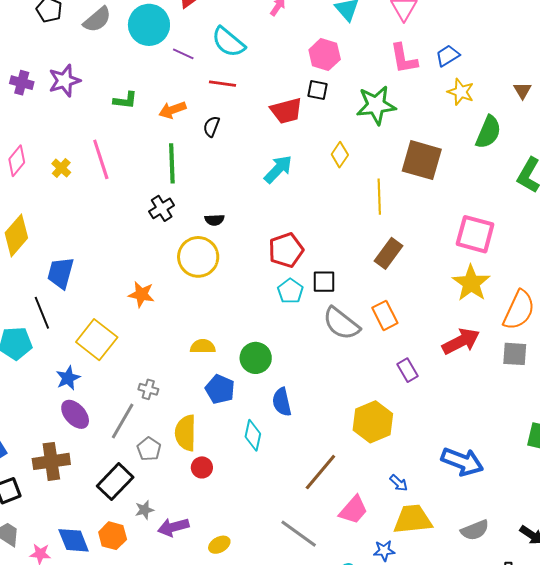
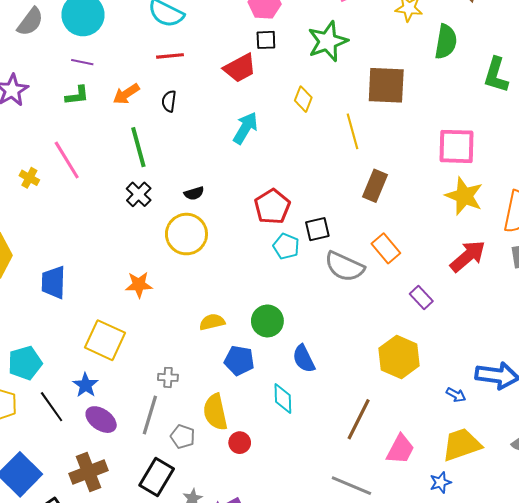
purple line: (183, 54) -> (82, 62), moved
black line: (42, 313) -> (52, 407), moved
blue arrow: (399, 483) -> (456, 395), moved

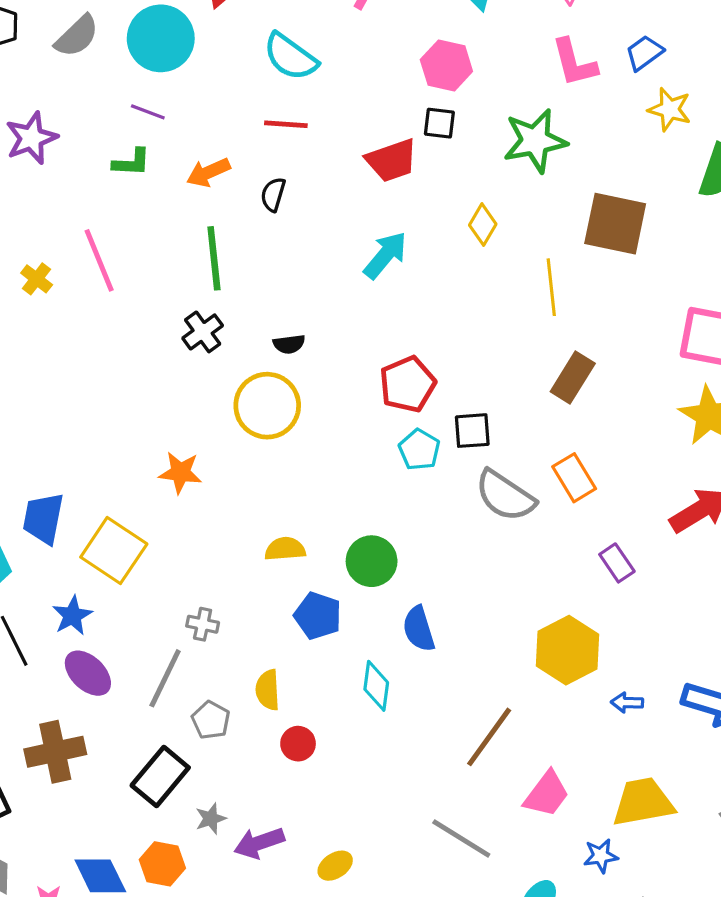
blue trapezoid: (53, 282) -> (43, 518), moved
blue arrow: (456, 395) -> (627, 702), moved, turned 144
yellow semicircle: (215, 412) -> (268, 690), size x0.7

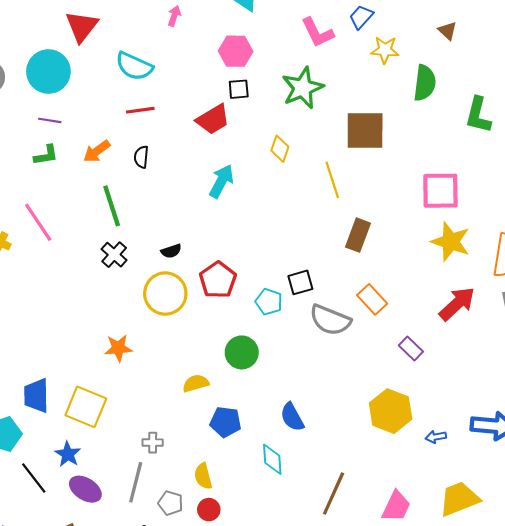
red pentagon: (408, 384) -> (218, 280), moved
green circle: (372, 561) -> (242, 352), moved
brown line: (489, 737) -> (334, 494), moved
red circle: (298, 744) -> (209, 510), moved

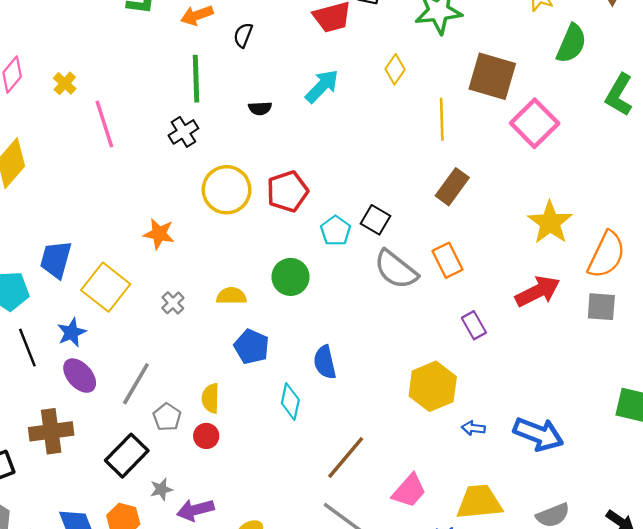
pink square: (440, 191) -> (535, 123), moved, turned 30
pink line: (38, 222) -> (104, 124), moved
black semicircle: (171, 251) -> (260, 108), moved
black square: (300, 282) -> (376, 220), turned 30
gray cross: (153, 443) -> (173, 303), moved, turned 30

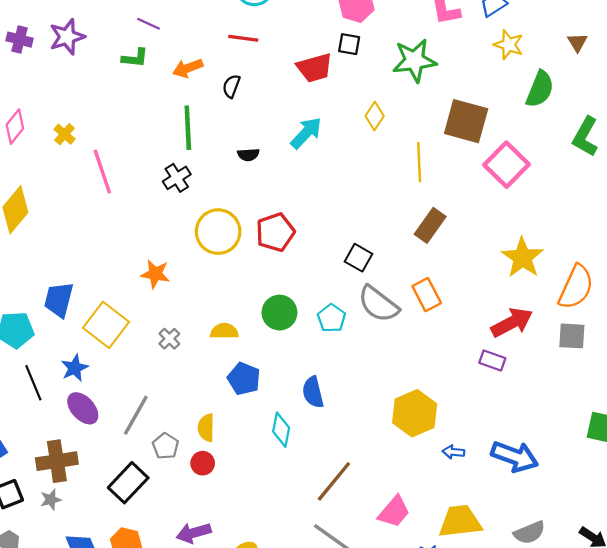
cyan pentagon: (336, 231) -> (332, 318), moved
purple rectangle: (474, 325) -> (492, 360), moved, turned -40
gray star: (161, 489) -> (51, 500), moved

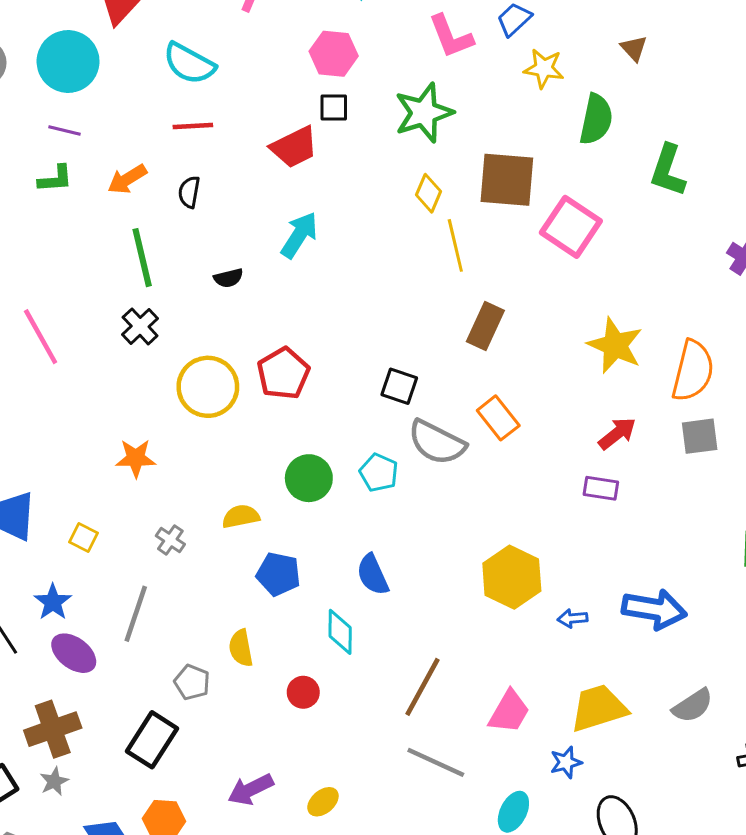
yellow diamond: (375, 116) -> (428, 193), moved
red arrow: (512, 323) -> (617, 433), size x0.7
yellow square: (106, 325) -> (84, 537), size x0.5
gray line: (136, 415) -> (136, 614), moved
red circle: (203, 463) -> (303, 692), moved

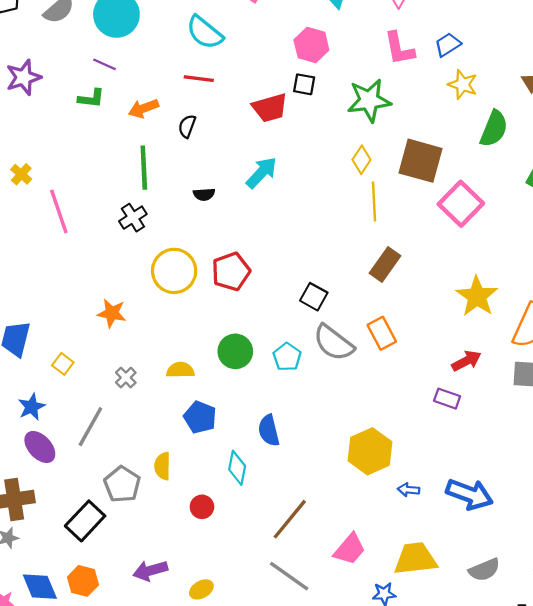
gray pentagon: (192, 682) -> (122, 484), size x1.4

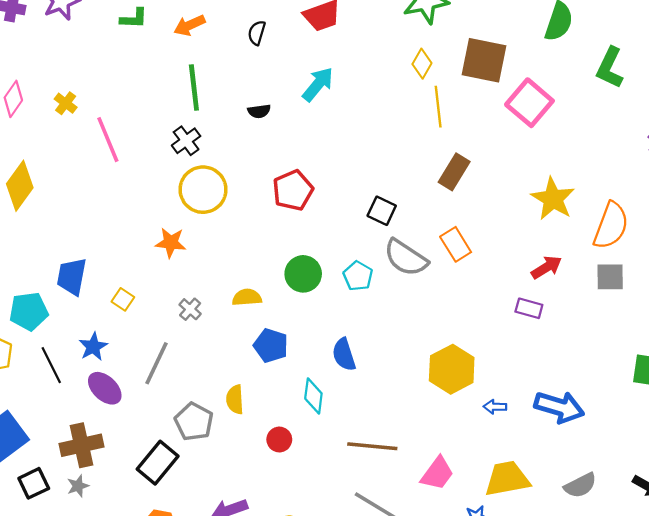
black semicircle: (187, 126) -> (257, 33), moved
yellow circle: (174, 271) -> (203, 190), moved
brown line: (290, 519) -> (372, 446), turned 60

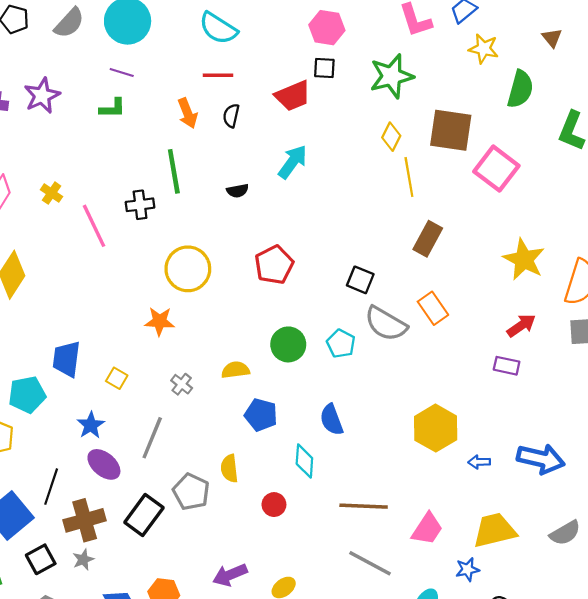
orange arrow: (189, 25) -> (188, 113), moved, turned -84
black cross: (186, 141) -> (140, 205), moved, turned 32
black line: (51, 365) -> (51, 487), moved, turned 48
black rectangle: (158, 463) -> (144, 515), moved

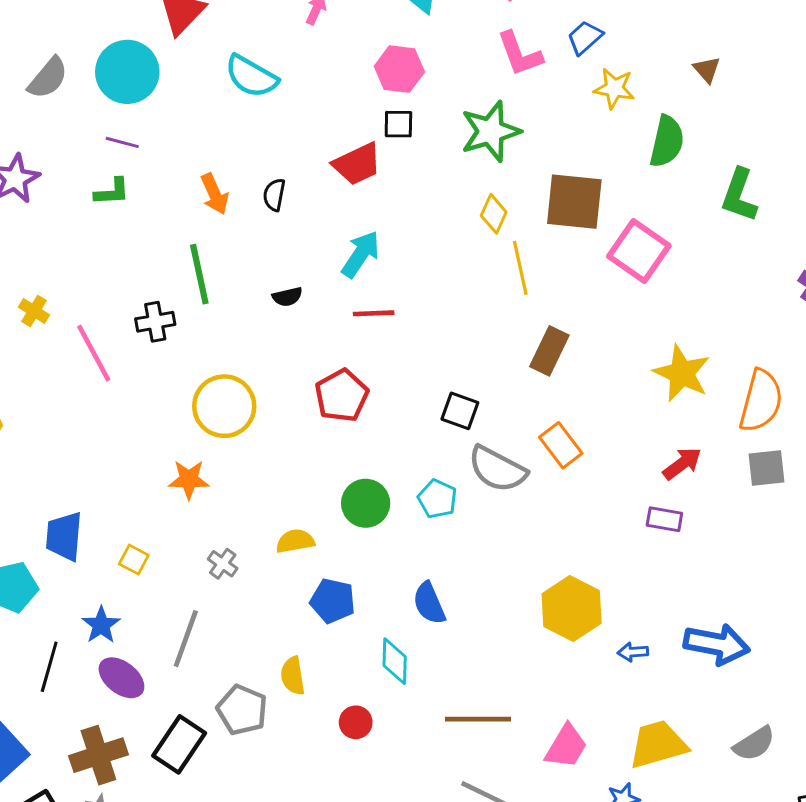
red line: (218, 75) -> (374, 313), moved
black line: (51, 487) -> (49, 667), moved

